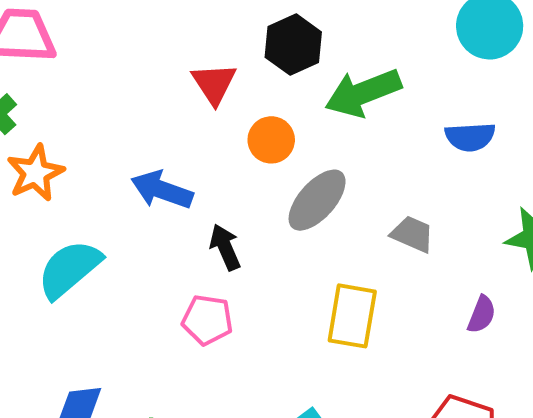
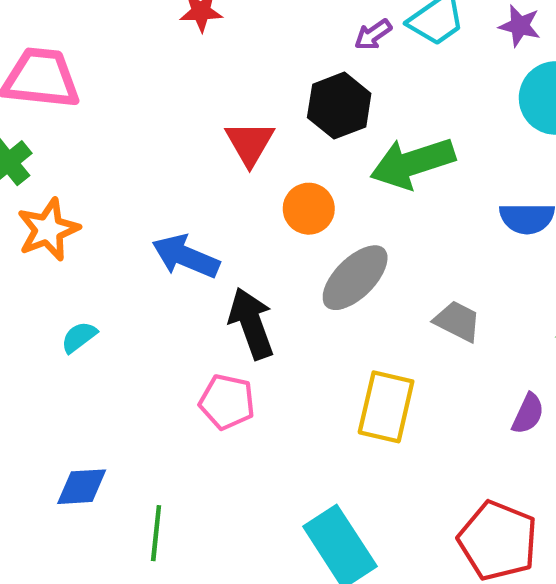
black arrow: (225, 247) -> (251, 323), size x1.4
cyan semicircle: (69, 269) -> (79, 337), size x0.5

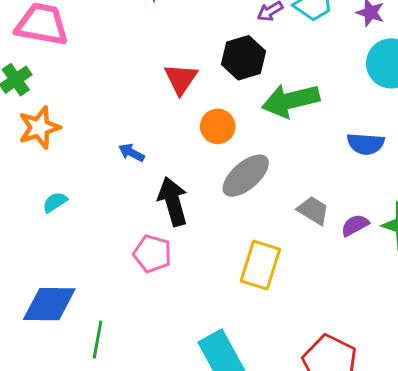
blue arrow: (186, 256) -> (132, 153), size x0.6
purple semicircle: (528, 414) -> (355, 225), moved, turned -148
blue diamond: (82, 487) -> (49, 304), size x1.5

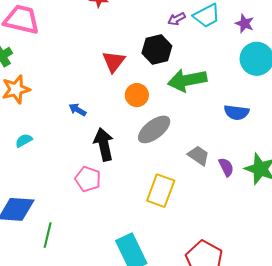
purple semicircle: (355, 225) -> (226, 167), turned 90

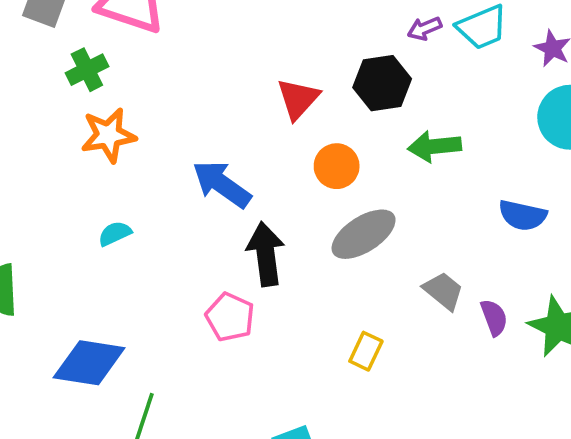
green arrow: (187, 80) -> (434, 146), size x0.7
blue arrow: (78, 110) -> (222, 184), size x1.8
yellow rectangle: (161, 191) -> (366, 351), size x0.6

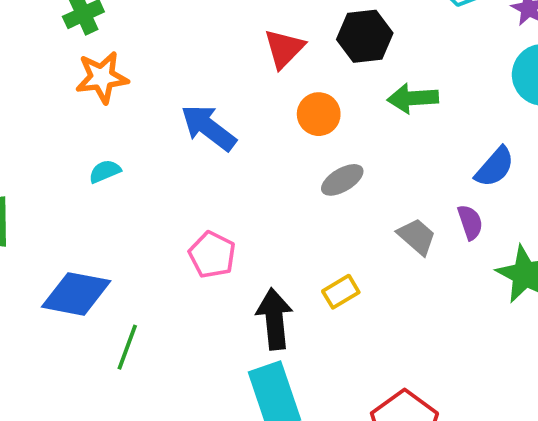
blue semicircle: (523, 215) -> (495, 167), turned -63
gray ellipse: (364, 234) -> (342, 180), size x0.7
black arrow: (266, 254) -> (275, 319), moved
purple semicircle: (494, 317) -> (470, 222), moved
yellow rectangle: (366, 351) -> (341, 292), turned 32

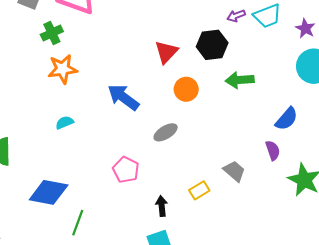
gray ellipse: (342, 180) -> (166, 132), moved
gray trapezoid: (417, 237) -> (234, 171), moved
black arrow: (275, 319) -> (162, 206), size x0.6

